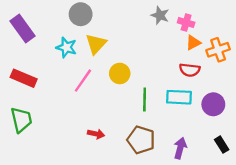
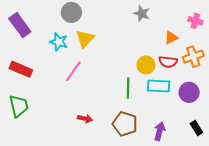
pink cross: (186, 23) -> (195, 21), moved
orange cross: (218, 50) -> (193, 57), moved
yellow circle: (120, 73) -> (146, 65), moved

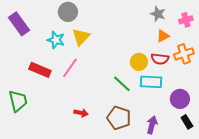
gray star: (142, 13) -> (158, 14), moved
pink cross: (195, 21) -> (186, 20), turned -32
red rectangle: (21, 69) -> (40, 70), moved
green line: (128, 88) -> (122, 84), turned -48
purple circle: (189, 92) -> (180, 99), moved

